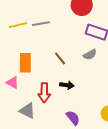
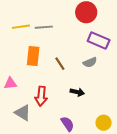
orange rectangle: (25, 63) -> (33, 56), moved
pink triangle: (13, 83) -> (10, 83), turned -40
black arrow: (67, 85) -> (77, 92), moved

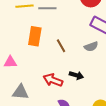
red arrow: (41, 96) -> (53, 80), moved, turned 102
gray triangle: (23, 113) -> (21, 92), turned -30

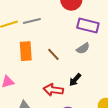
black arrow: (76, 75) -> (75, 80), turned 128

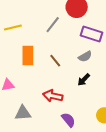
gray line: (32, 21) -> (53, 25), moved, turned -42
black arrow: (75, 80) -> (84, 80), moved

